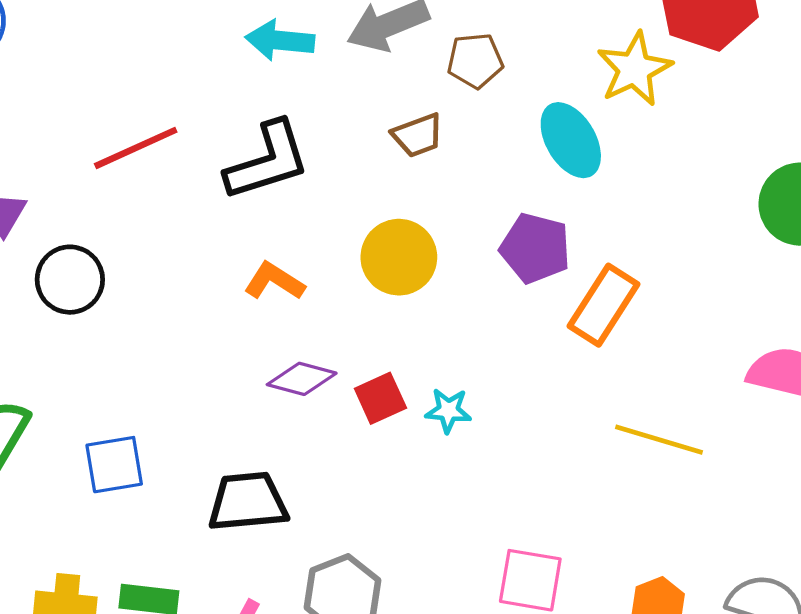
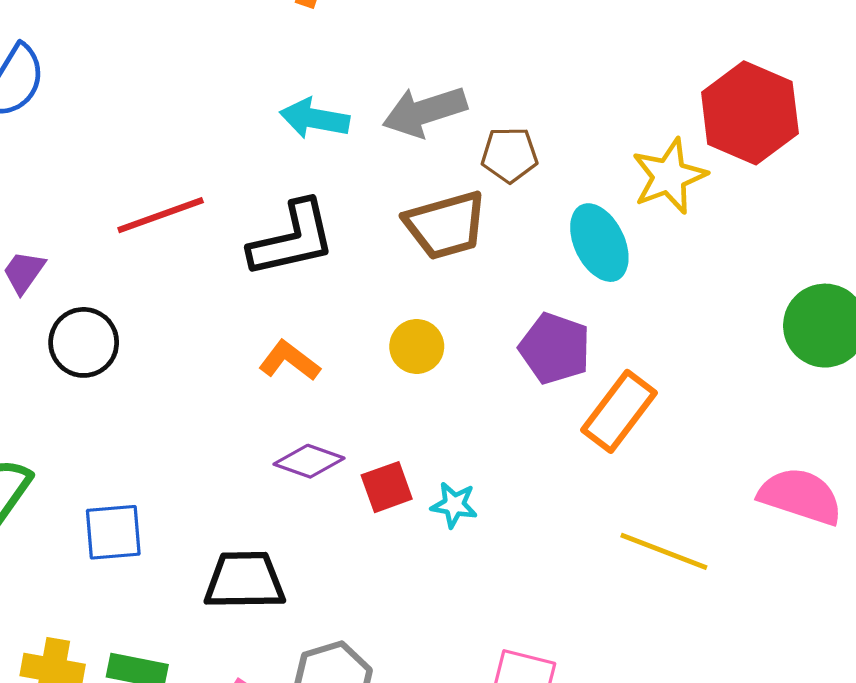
brown trapezoid: (418, 135) -> (446, 225), size x1.6
yellow circle: (399, 257) -> (417, 346), size x0.7

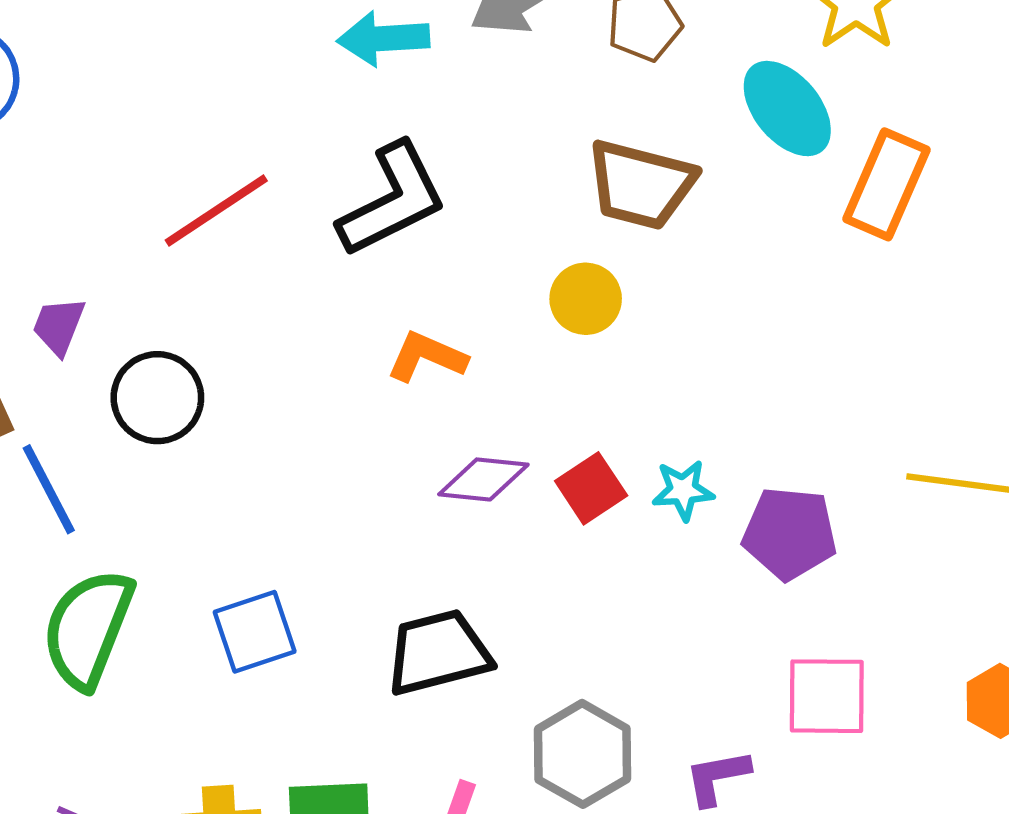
brown trapezoid: (446, 225) -> (641, 185), moved, turned 44
purple pentagon: (555, 348) -> (790, 533), moved
orange rectangle: (619, 411) -> (886, 184), moved

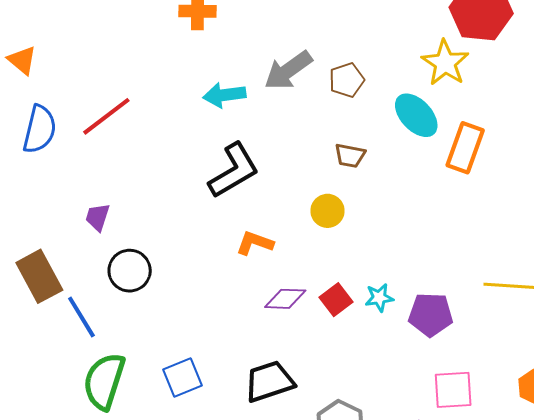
brown trapezoid: (641, 185) -> (350, 156), size x0.6
red line: (216, 210) -> (106, 116), moved
purple trapezoid: (59, 326) -> (97, 217), moved

